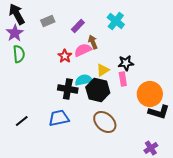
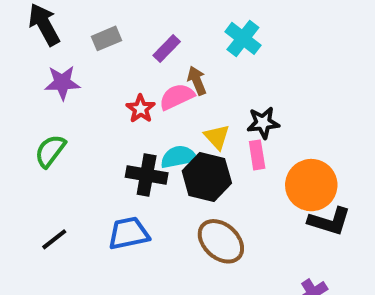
purple star: (15, 33) -> (62, 83), moved, turned 30
green semicircle: (19, 54) -> (50, 151), moved, turned -138
yellow triangle: (103, 70) -> (217, 137), turned -40

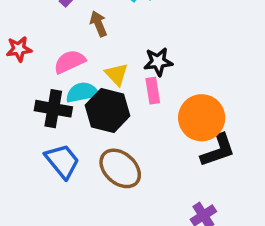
pink semicircle: (177, 97) -> (70, 62), moved
red star: (141, 109) -> (19, 49), moved, turned 30
black L-shape: (329, 221) -> (218, 150), turned -36
blue trapezoid: (129, 233) -> (62, 161), moved, turned 63

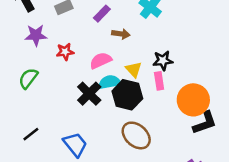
brown arrow: (98, 24) -> (121, 34), turned 120
black cross: (53, 109) -> (89, 94), turned 35
blue trapezoid: (62, 161) -> (75, 144), moved

